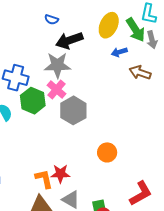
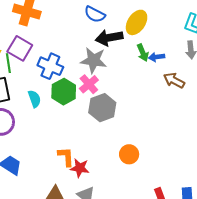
blue semicircle: (51, 20) -> (95, 14), size x1.5
yellow ellipse: (109, 25) -> (137, 22), moved
green arrow: (136, 30) -> (143, 53), moved, size x0.7
orange L-shape: (44, 179) -> (66, 157), moved

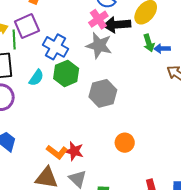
purple square: (20, 48) -> (27, 26), turned 30
pink cross: (89, 84) -> (98, 19), moved
cyan semicircle: (34, 99) -> (36, 78), turned 48
orange L-shape: (66, 157) -> (57, 152), moved, turned 125

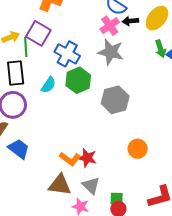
black arrow: (117, 25) -> (130, 21), moved, size x0.6
purple square: (27, 26) -> (38, 33), turned -35

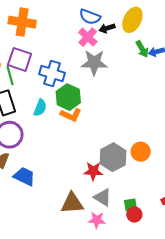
gray hexagon: (115, 100) -> (113, 157), moved
orange L-shape: (70, 159) -> (71, 115), moved

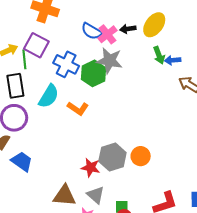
blue semicircle: (90, 17) -> (92, 31), moved
green hexagon: (68, 97) -> (93, 73), moved
cyan semicircle: (40, 108) -> (49, 96), size x1.4

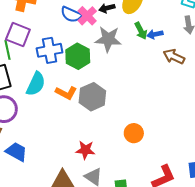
gray star: (109, 61) -> (108, 39), moved
blue cross: (66, 64) -> (50, 50), turned -30
gray hexagon: (112, 157) -> (92, 97), moved

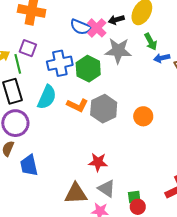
blue arrow: (155, 34) -> (162, 58), moved
purple square: (18, 35) -> (28, 48), size x0.7
orange circle: (134, 133) -> (143, 116), moved
blue trapezoid: (16, 152) -> (29, 165), turned -130

